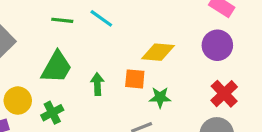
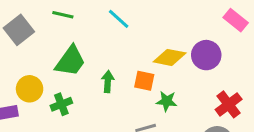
green line: (62, 20) -> (63, 15), moved
purple circle: (217, 45) -> (206, 55), moved

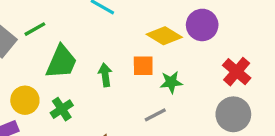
green line: (63, 15) -> (35, 29), moved, turned -30
yellow diamond: (170, 57) -> (164, 36), turned 32

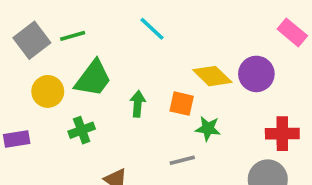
red cross: (237, 72) -> (282, 134), turned 36
yellow circle: (25, 100) -> (48, 91), moved

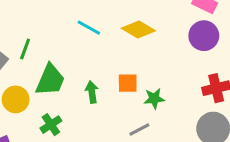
green line: (73, 36) -> (25, 49), turned -40
purple circle: (256, 74) -> (204, 36), moved
yellow diamond: (212, 76) -> (138, 30), moved

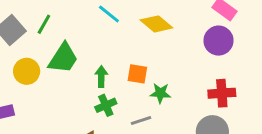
green cross: (51, 125) -> (106, 105), moved

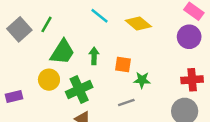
yellow circle: (27, 71) -> (49, 80), moved
green arrow: (101, 77) -> (94, 56), moved
green cross: (106, 105) -> (79, 89), moved, size x1.5

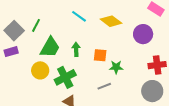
purple circle: (189, 37) -> (143, 34), moved
purple rectangle: (14, 96) -> (11, 52), moved

